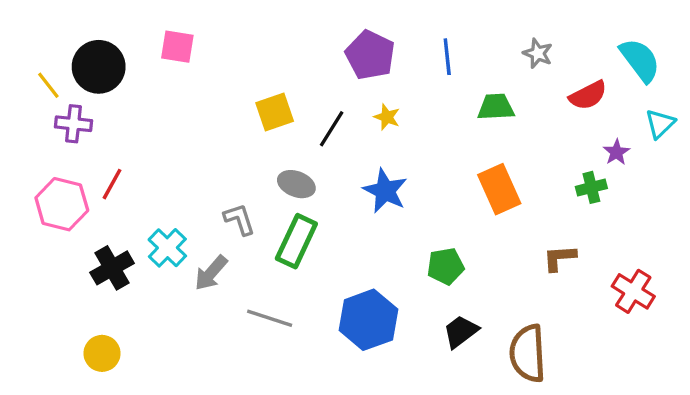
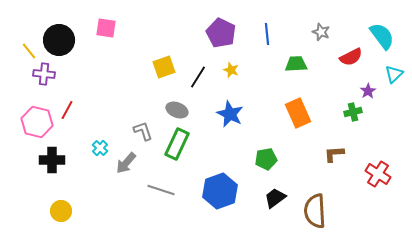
cyan cross: (167, 248) -> (100, 148), size x0.7
black cross: (112, 268) -> (52, 160), moved, turned 30

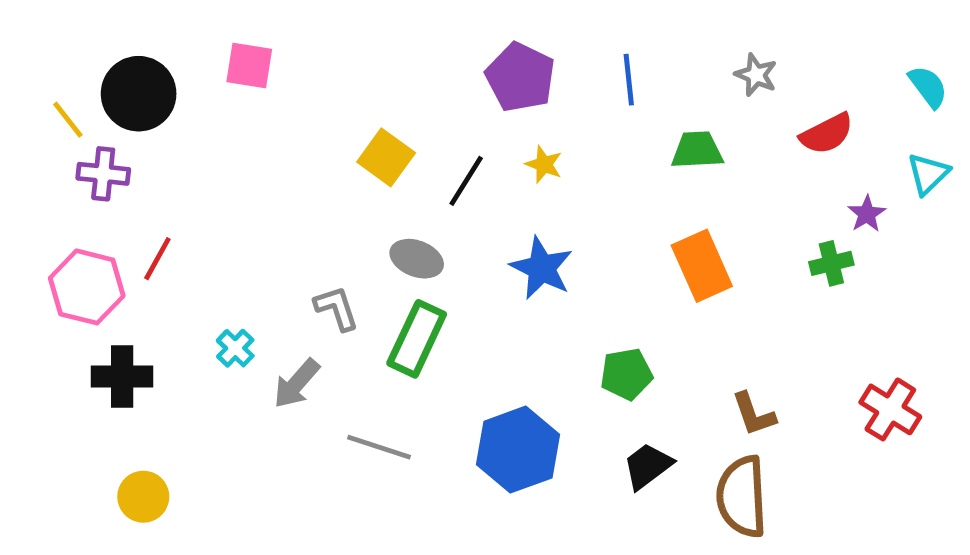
cyan semicircle: (382, 36) -> (928, 87), moved, size x0.7
yellow square: (164, 67) -> (386, 157), turned -35
brown L-shape: (334, 154) -> (754, 414), moved, turned -105

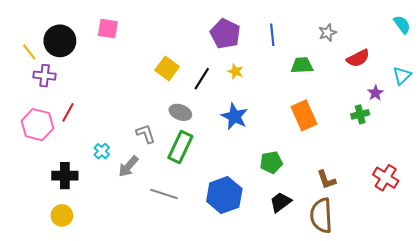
gray star: (756, 75) -> (327, 33), turned 30
cyan semicircle: (928, 87) -> (402, 24), moved
black cross: (122, 376) -> (65, 176), moved

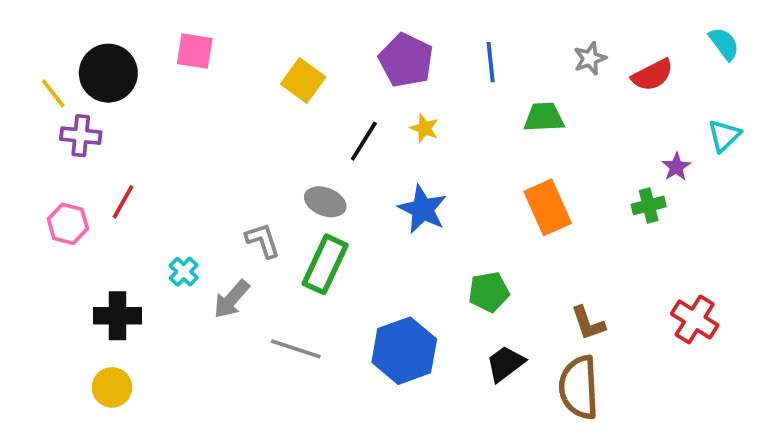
red semicircle: (358, 58) -> (652, 75), moved
yellow square: (167, 68) -> (303, 80), moved
pink hexagon: (37, 125) -> (68, 224), size x0.7

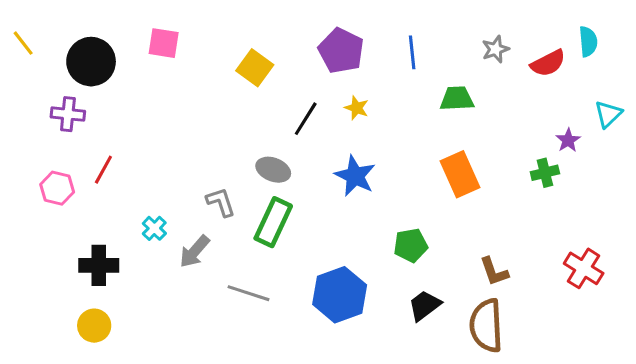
cyan semicircle: (724, 44) -> (588, 42), moved, turned 32
yellow line: (53, 93) -> (23, 43), moved

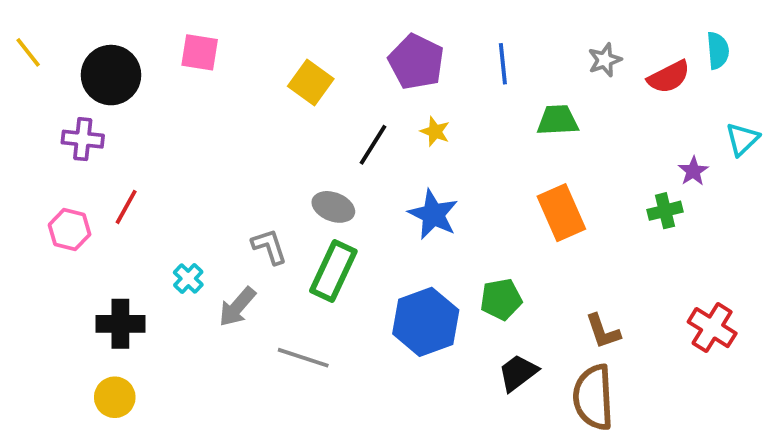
blue hexagon: (340, 295) -> (426, 322), moved

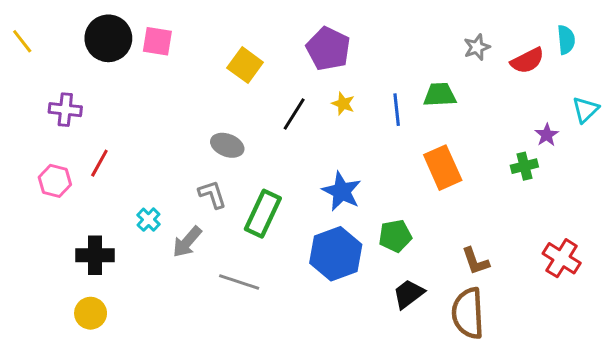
blue line: (503, 64) -> (397, 110), moved
black circle: (111, 75) -> (108, 38), moved
gray ellipse: (333, 207) -> (227, 145), moved
blue star: (433, 214) -> (342, 191), moved

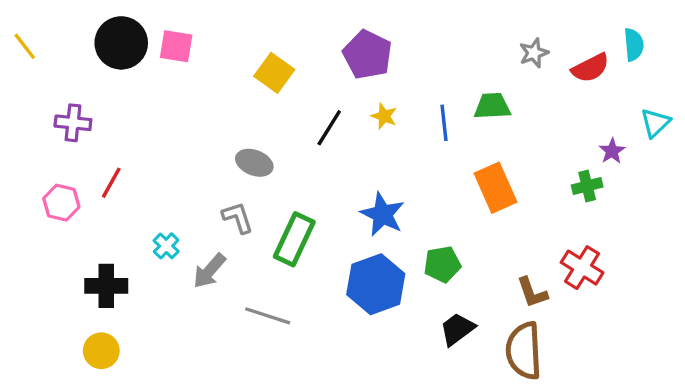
red cross: (562, 258) -> (582, 268), moved

